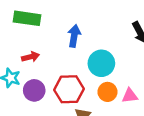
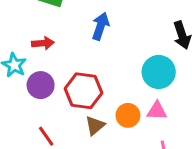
cyan circle: (101, 63) -> (159, 72), moved
orange circle: (108, 92) -> (128, 115), moved

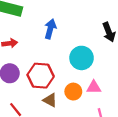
cyan circle: (159, 72) -> (82, 58), moved
brown triangle: (95, 126) -> (50, 100), turned -48

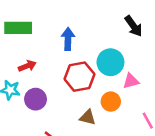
red hexagon: (41, 76) -> (79, 77), moved
pink triangle: (94, 87) -> (131, 81), moved

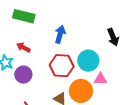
red arrow: (27, 66) -> (23, 47), turned -144
orange circle: (111, 102) -> (81, 91), size x1.5

